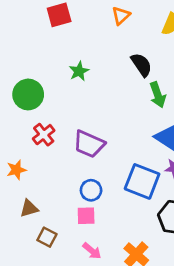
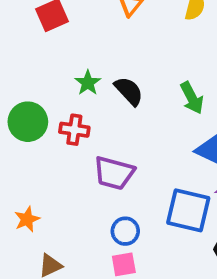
black semicircle: (141, 65) -> (129, 91), moved
red cross: (44, 135) -> (74, 130), moved, turned -35

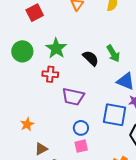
green star: (88, 83) -> (56, 48), size x1.5
black semicircle: (129, 91) -> (91, 58), moved
green circle: (28, 122) -> (22, 51), moved

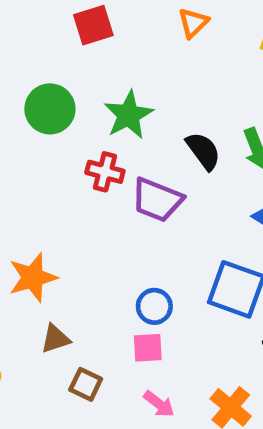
purple trapezoid: (73, 97) -> (157, 200), moved
orange star: (27, 124) -> (33, 277), size x1.5

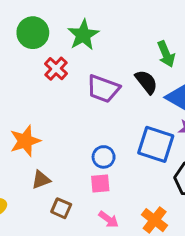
black semicircle: (203, 151) -> (146, 82), moved
red cross: (105, 172) -> (56, 69), moved, turned 30

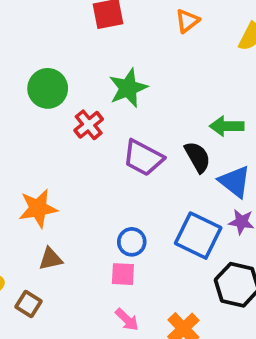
green circle: (33, 33) -> (48, 88), moved
green arrow: (166, 54) -> (227, 126), turned 105
brown square: (61, 208) -> (28, 304), moved

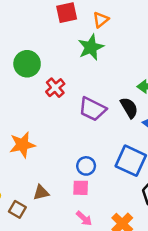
orange triangle: (187, 21) -> (101, 20), moved
green star: (128, 88) -> (91, 47), moved
brown triangle: (51, 259) -> (41, 192), moved

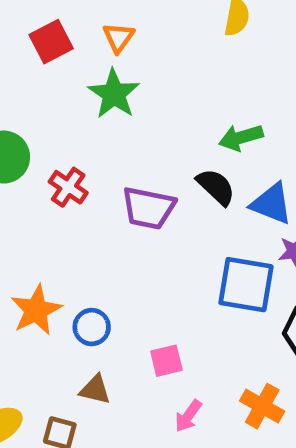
blue circle: (86, 166) -> (92, 327), moved
brown triangle: (41, 192) -> (95, 390), turned 42
pink arrow: (84, 218) -> (188, 416), turned 98

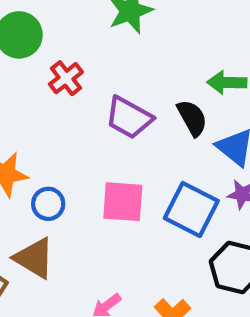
pink square: (166, 361) -> (123, 202), moved, size x1.5
brown triangle: (95, 390) -> (34, 258), size x1.5

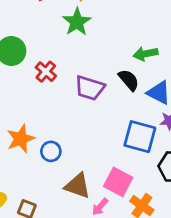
pink square: (123, 202) -> (118, 182), moved, turned 36
brown triangle: (34, 258) -> (78, 186), moved

